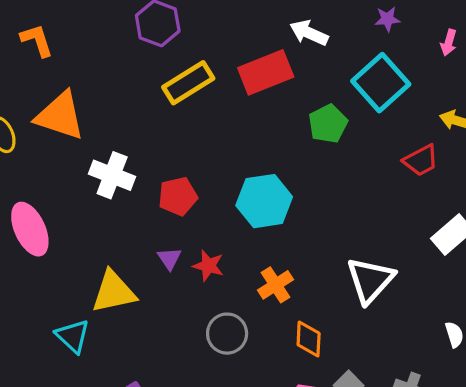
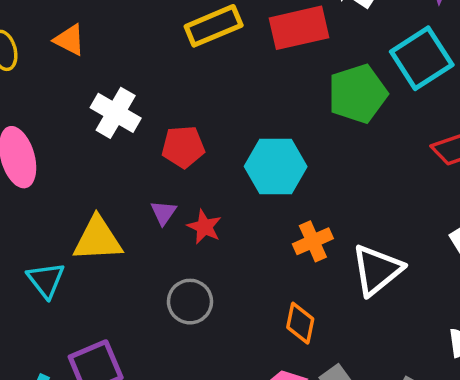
orange triangle: (60, 116) -> (69, 40), size x0.6
green pentagon: (328, 124) -> (358, 94), size x1.4
orange cross: (276, 285) -> (313, 241), moved
gray circle: (227, 334) -> (190, 302), moved

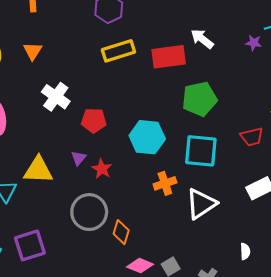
orange triangle: (69, 40) -> (33, 51), turned 30
cyan square: (422, 58) -> (201, 151), moved, turned 33
gray circle: (190, 302) -> (89, 212), size x1.4
orange diamond: (300, 323) -> (121, 232), moved

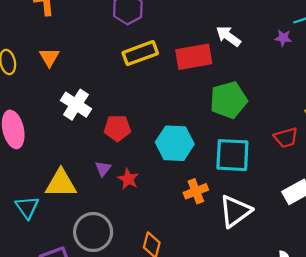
gray circle: (89, 212) -> (93, 232), moved

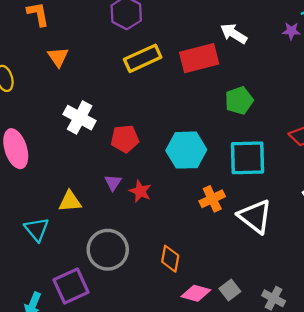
orange triangle: (49, 57) -> (58, 57), moved
green pentagon: (228, 100) -> (239, 101), size x0.7
yellow triangle: (61, 183) -> (70, 201), size x0.7
white triangle: (235, 211) -> (255, 216), turned -42

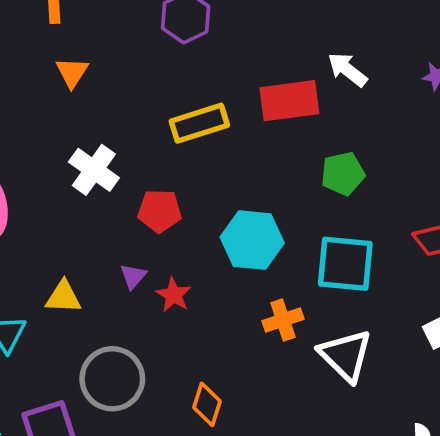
yellow rectangle: (143, 58) -> (199, 123), moved

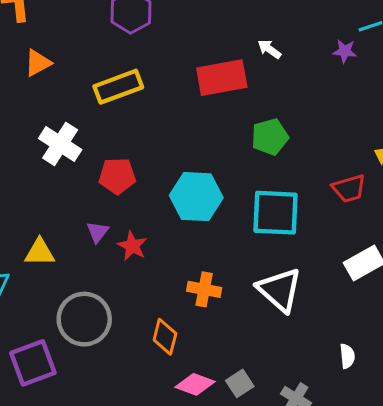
white arrow: (347, 70) -> (269, 49), size x0.7
orange triangle: (72, 72) -> (38, 63), turned 32
yellow rectangle: (199, 123) -> (118, 87), moved
orange cross: (283, 320) -> (204, 289), moved, turned 32

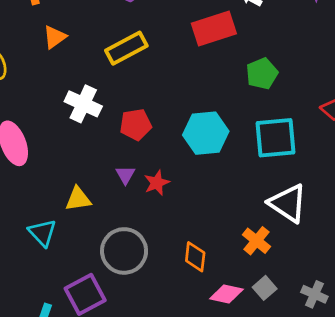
red star: (132, 246) -> (157, 183), turned 30
orange cross: (204, 289) -> (256, 241), moved, turned 36

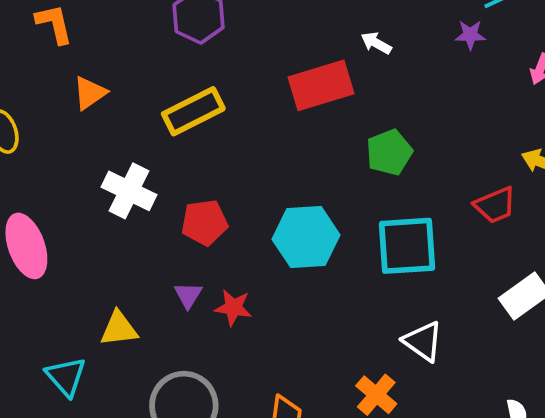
red star: (157, 183) -> (233, 308), turned 30
white triangle: (288, 203) -> (423, 341), size x0.7

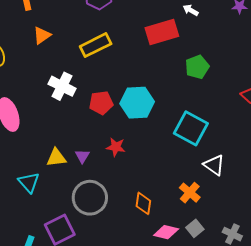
cyan hexagon: (306, 237) -> (137, 103), moved
cyan square: (407, 246) -> (191, 128), moved, turned 32
purple triangle: (188, 295) -> (82, 156), moved

